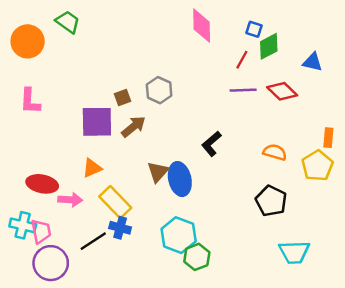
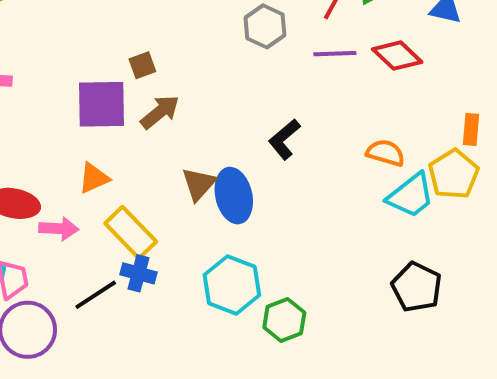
gray hexagon: (159, 90) -> (265, 26), moved
black pentagon: (271, 201) -> (417, 287), moved
cyan trapezoid: (294, 252) -> (411, 196), moved, turned -36
green hexagon: (197, 257) -> (284, 320), moved

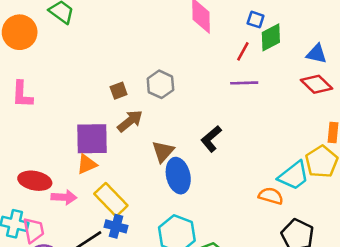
gray hexagon: (265, 26) -> (160, 84), moved
red diamond: (397, 56) -> (316, 84), moved
purple square: (102, 104) -> (92, 139), moved
orange semicircle: (385, 153) -> (271, 196), moved
brown triangle: (199, 184) -> (163, 152), moved

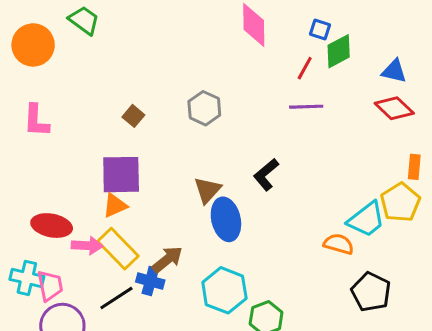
brown square: (119, 91) -> (133, 116), moved, turned -30
brown arrow: (130, 121) -> (167, 259), moved
yellow rectangle: (111, 200) -> (118, 249), moved

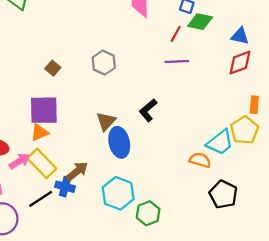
green diamond: (339, 51) -> (200, 22), turned 40
red diamond: (394, 108) -> (240, 63), turned -64
pink arrow: (87, 246) -> (20, 161), turned -35

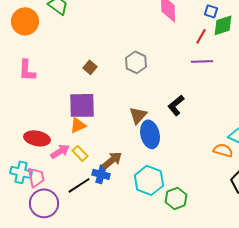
green diamond: (200, 22) -> (223, 25), turned -30
yellow rectangle: (42, 163) -> (80, 153), size x0.6

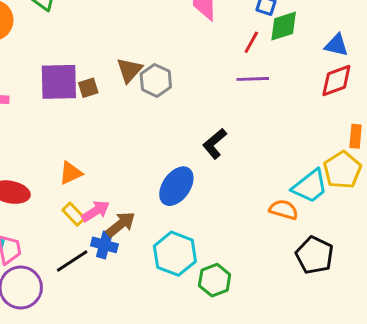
brown square: (90, 67) -> (88, 88), turned 32
purple square: (82, 105) -> (59, 82), moved
brown triangle: (138, 115) -> (129, 70), moved
blue ellipse: (150, 134) -> (176, 186), turned 48
pink arrow: (60, 151) -> (96, 211), moved

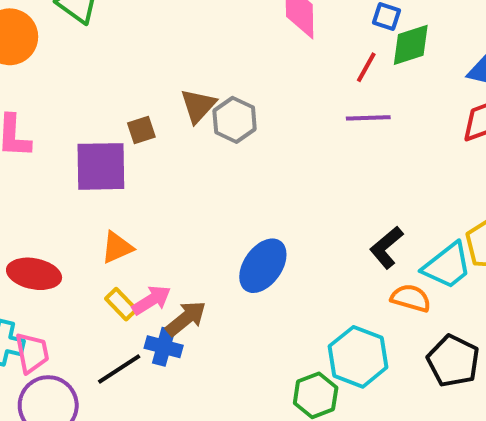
purple square: (59, 82) -> (101, 166), moved
black L-shape: (215, 144) -> (386, 247), moved
cyan hexagon: (175, 254) -> (358, 357), moved

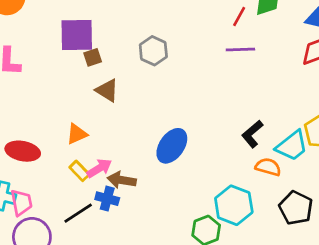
brown triangle: (198, 106) -> (107, 90), moved, turned -40
purple square: (101, 166) -> (77, 35), moved
brown arrow: (186, 318) -> (122, 180), turned -132

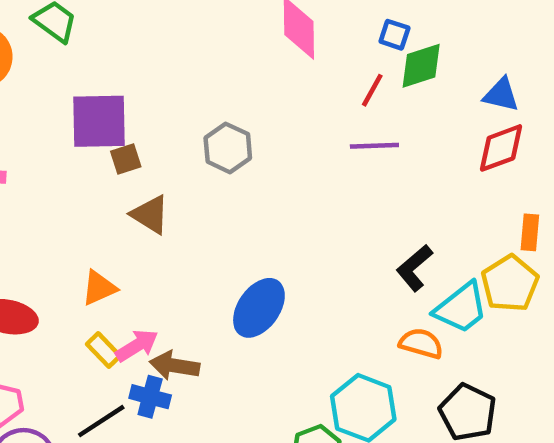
black L-shape: (252, 134) -> (414, 268), moved

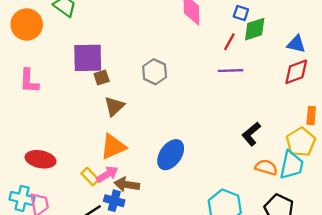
brown triangle: (150, 215) -> (114, 106), turned 45
orange triangle: (99, 288) -> (113, 147), moved, size x1.4
cyan trapezoid: (461, 308) -> (292, 165), moved, turned -40
orange semicircle: (421, 343) -> (266, 167), moved

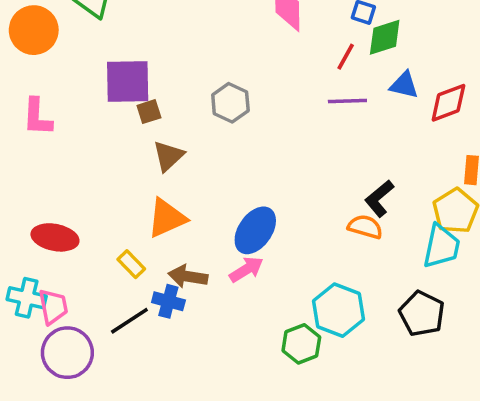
blue triangle: (296, 44) -> (404, 85), moved
orange semicircle: (266, 167) -> (365, 227), moved
pink arrow: (107, 174) -> (246, 269), moved

